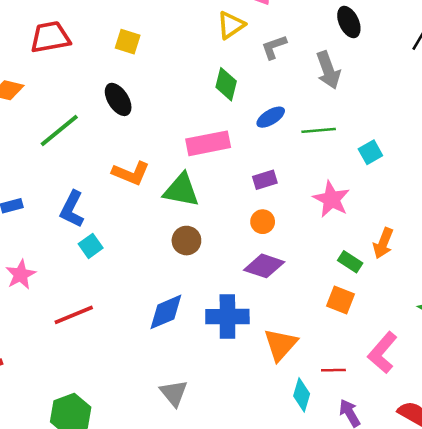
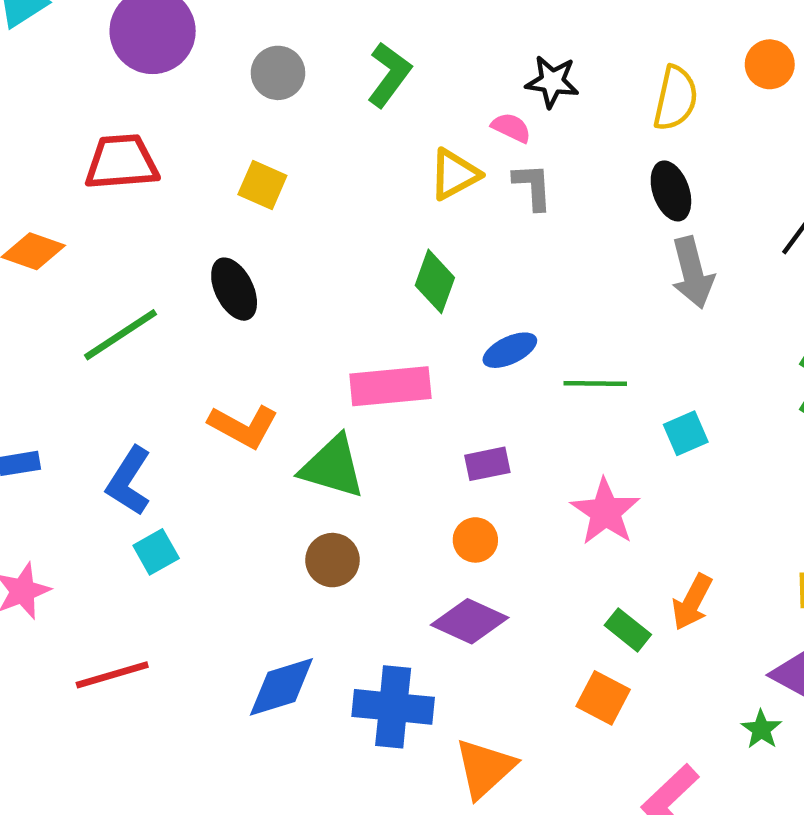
gray L-shape: (274, 47) -> (533, 187), moved, turned 100
gray arrow: (328, 70) -> (692, 273), moved

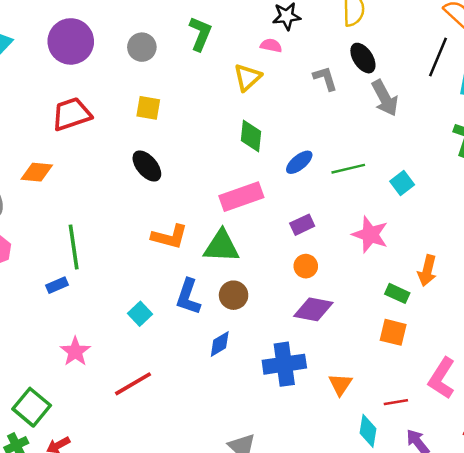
gray L-shape: (533, 187) -> (325, 78), moved
green line: (121, 335) -> (74, 247), moved, turned -51
blue L-shape: (129, 481) -> (188, 297), moved
blue diamond: (281, 687) -> (220, 344), moved, size x0.7
orange triangle: (485, 768) -> (340, 384), size x0.7

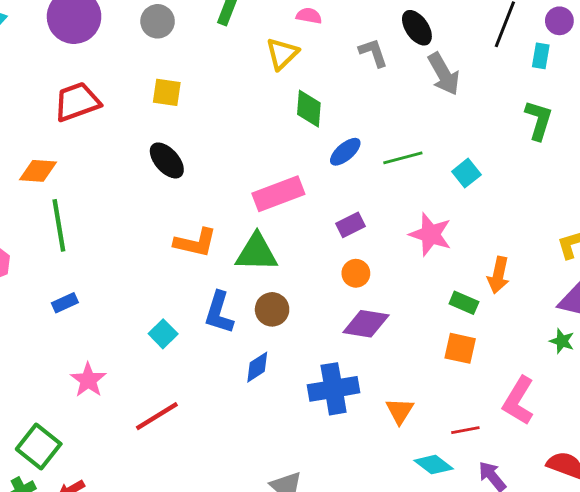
green diamond: (251, 136) -> (309, 109), moved
green line: (74, 247) -> (59, 225), moved
cyan diamond: (368, 431) -> (434, 465), turned -60

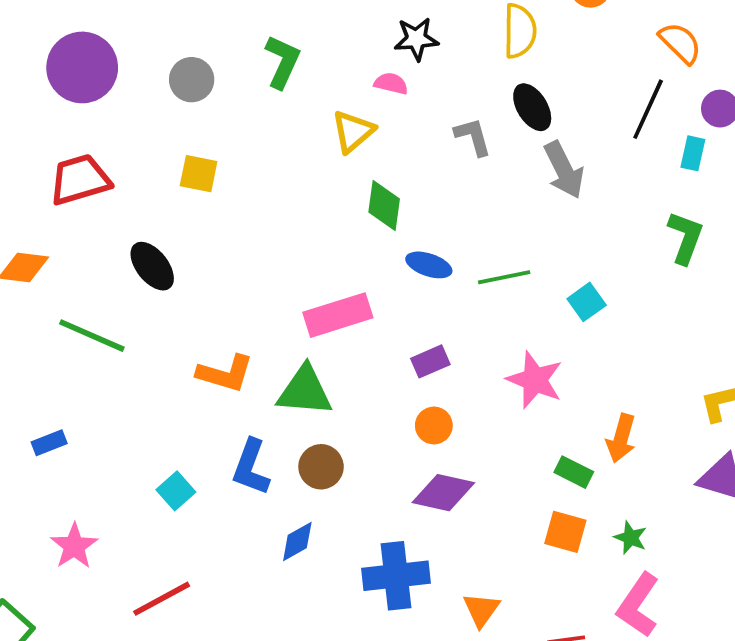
blue ellipse: (345, 152) -> (429, 265), turned 56
black ellipse: (167, 160) -> (152, 266), moved
green line: (59, 225) -> (92, 336), moved, turned -60
green star: (562, 341) -> (630, 538), moved

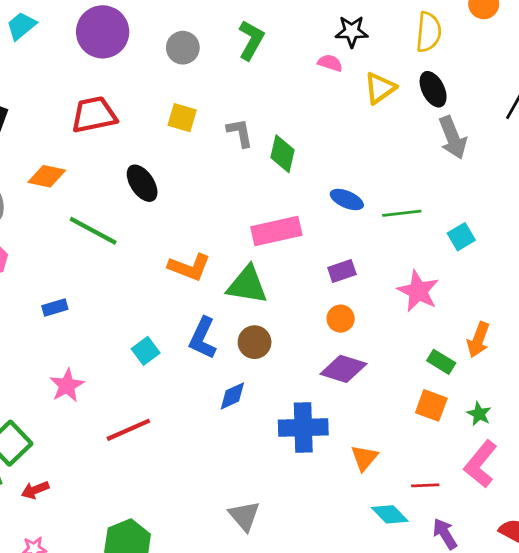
yellow triangle: (353, 131) -> (380, 88), moved
gray L-shape: (473, 137) -> (240, 133), moved
green diamond: (384, 206) -> (283, 154), moved

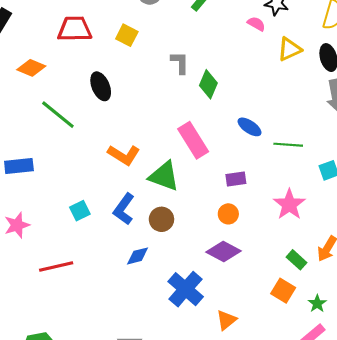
yellow square: (182, 118) -> (127, 35), moved
pink rectangle: (276, 231) -> (193, 140), turned 60
blue rectangle: (55, 307) -> (19, 166), size x1.5
blue cross: (303, 427) -> (186, 289), turned 32

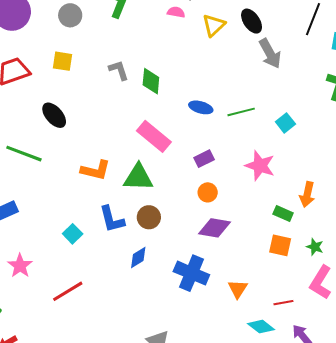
blue L-shape: (124, 209) -> (112, 219), turned -32

